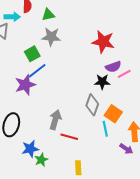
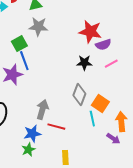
purple semicircle: (113, 67) -> (103, 45), moved
blue line: (37, 71) -> (24, 61), turned -72
black star: (102, 82) -> (84, 63), moved
blue star: (30, 149) -> (32, 134), moved

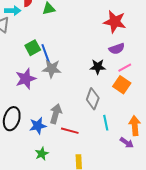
gray star: (38, 27) -> (52, 69), moved
red star: (90, 32) -> (115, 22), moved
blue line: (24, 61) -> (46, 54), moved
orange square: (100, 104) -> (122, 85), moved
blue star: (32, 134) -> (38, 126), moved

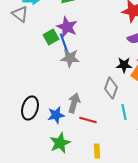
black star: (98, 67) -> (124, 65), moved
purple star: (26, 79) -> (67, 27), moved, turned -30
green star: (42, 154) -> (60, 143), size x1.5

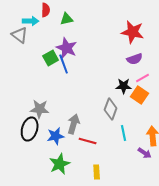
gray star: (70, 58) -> (40, 109), moved

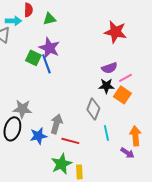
green square: (51, 58) -> (33, 58), turned -35
purple semicircle: (135, 59) -> (109, 68), moved
green star: (60, 164) -> (61, 164), moved

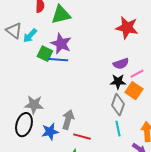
green triangle: (49, 19) -> (61, 15), size x1.5
cyan arrow: (13, 21) -> (30, 36), moved, turned 133
blue line: (46, 64) -> (58, 60), turned -66
gray diamond: (93, 109) -> (118, 105), moved

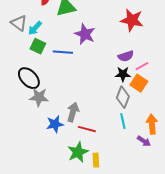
purple star: (61, 44) -> (85, 34), moved
green square: (45, 54) -> (38, 46), moved
black ellipse: (24, 125) -> (29, 78), moved, turned -60

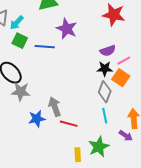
gray arrow: (73, 112) -> (55, 107), turned -36
green star: (78, 152) -> (99, 147), moved

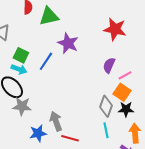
cyan arrow: (17, 23) -> (19, 69), moved, turned -112
blue line: (45, 47) -> (46, 61), turned -60
purple semicircle: (108, 51) -> (109, 65), turned 133
black star: (105, 69) -> (126, 109), moved

